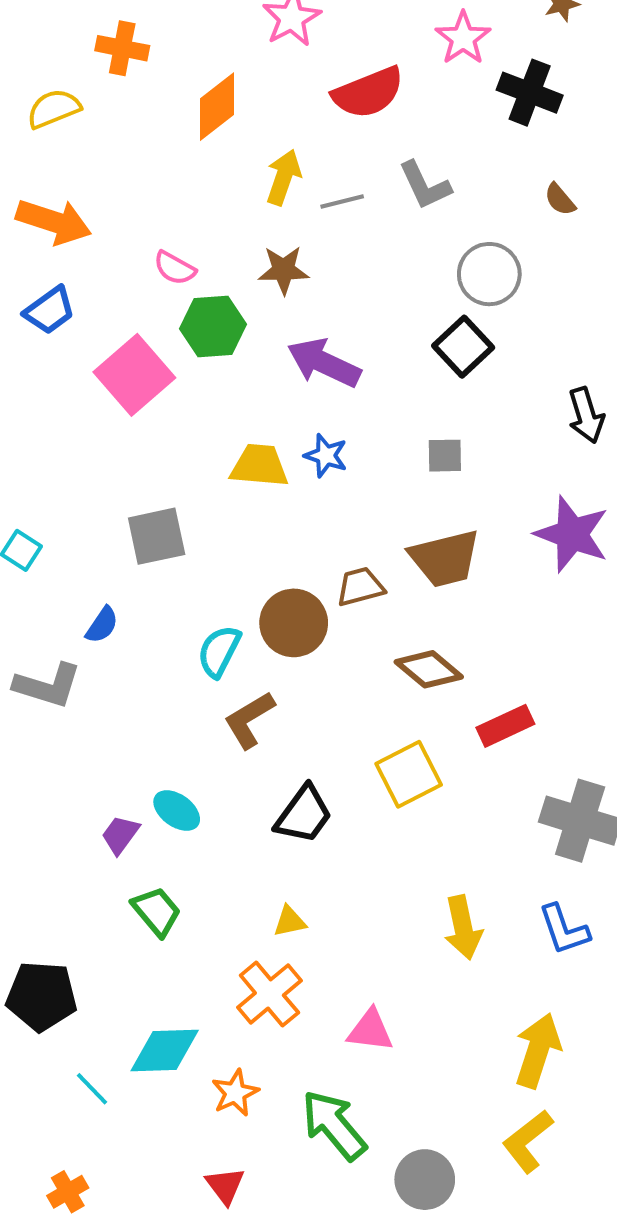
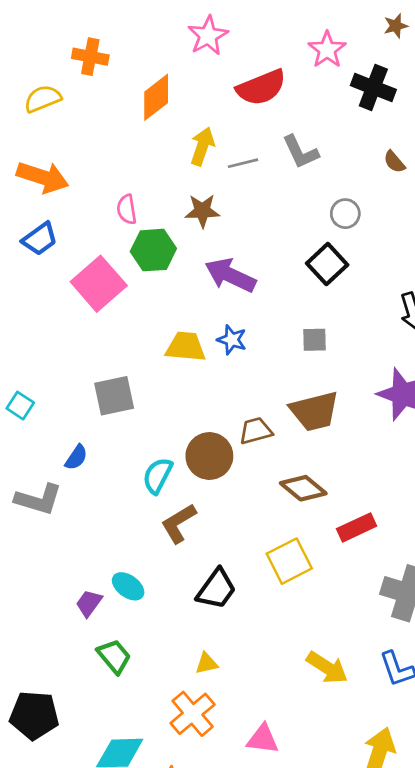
pink semicircle: (175, 268) -> (127, 209), turned 52
gray circle: (489, 274) -> (345, 214), size x0.7
yellow arrow: (463, 927) -> (327, 668), turned -45

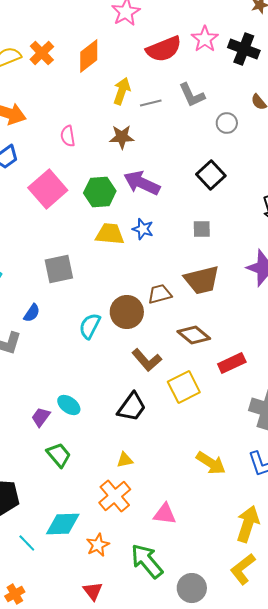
pink star: (327, 50) -> (205, 39), moved
orange cross: (90, 57) -> (42, 53), moved, turned 35
gray circle: (345, 214) -> (227, 123), moved
green hexagon: (153, 250) -> (100, 192), moved
brown L-shape: (179, 523) -> (147, 360), moved, turned -100

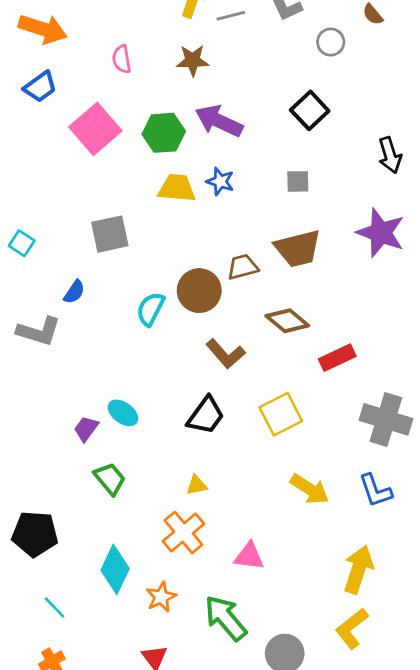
yellow square: (184, 387) -> (281, 414), moved
cyan diamond: (63, 524) -> (115, 569), turned -63
cyan line: (27, 543) -> (55, 607), moved

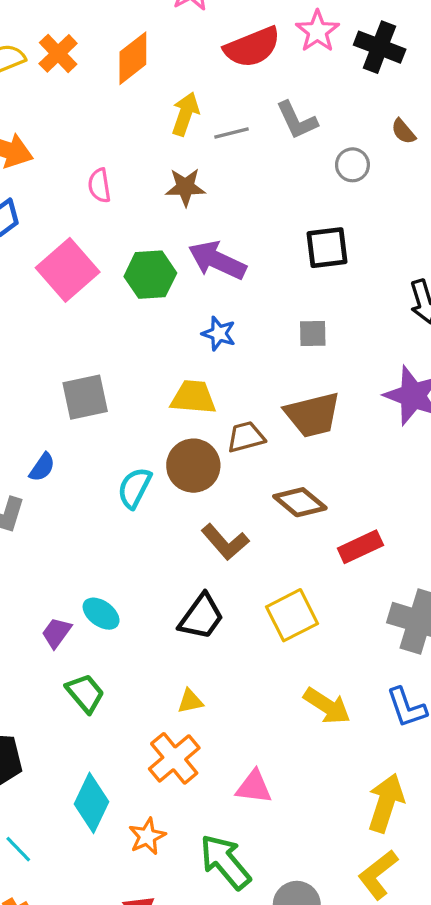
black square: (310, 110) -> (327, 248), turned 36
yellow trapezoid: (177, 188) -> (193, 397), moved

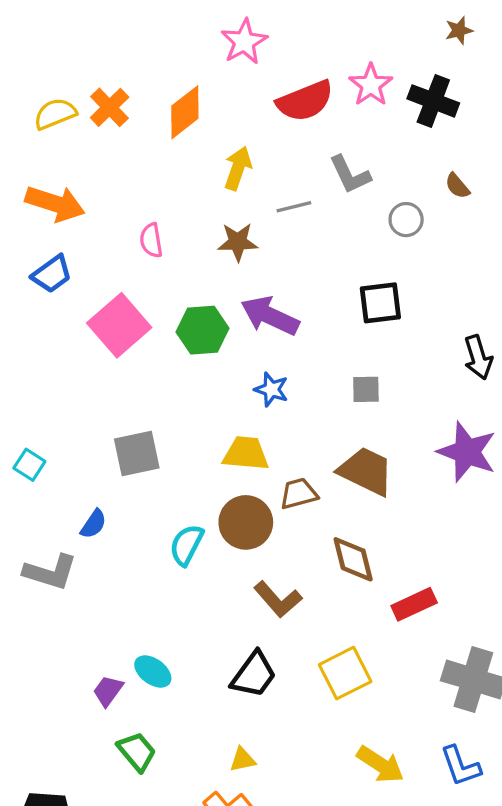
gray line: (232, 133) -> (294, 207), moved
brown trapezoid: (313, 415) -> (366, 471), turned -140
brown diamond: (300, 502) -> (353, 559), turned 36

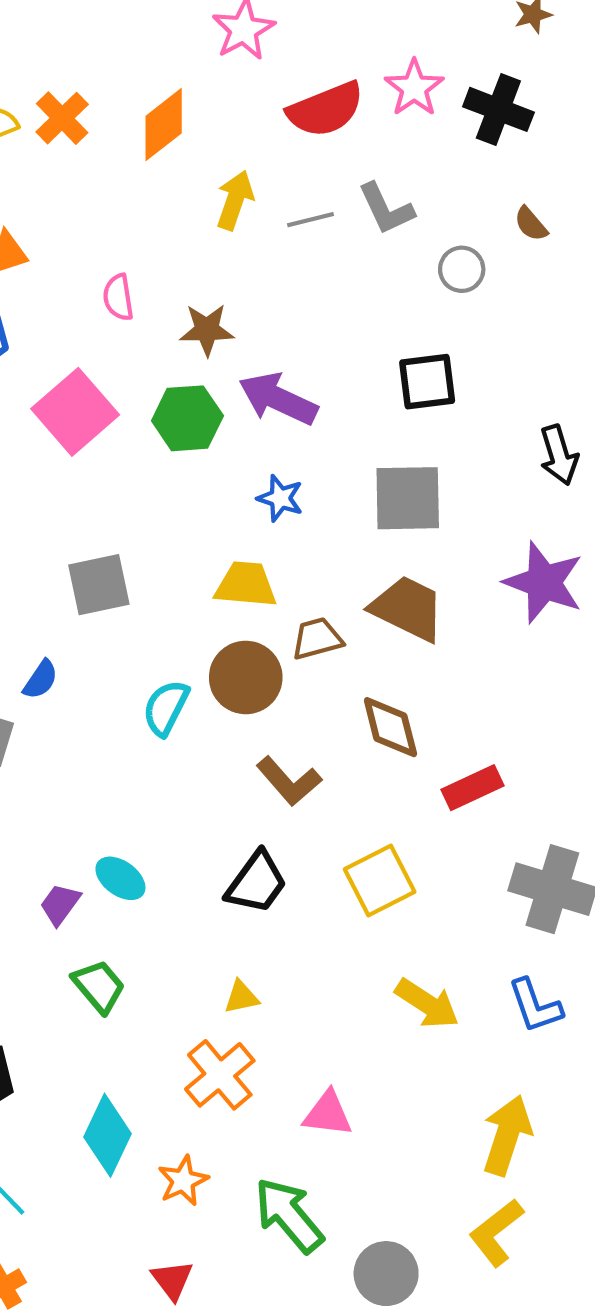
gray line: (294, 207) -> (311, 220), moved
brown star: (238, 242) -> (207, 330), moved
gray square: (366, 389) -> (408, 498), size x1.8

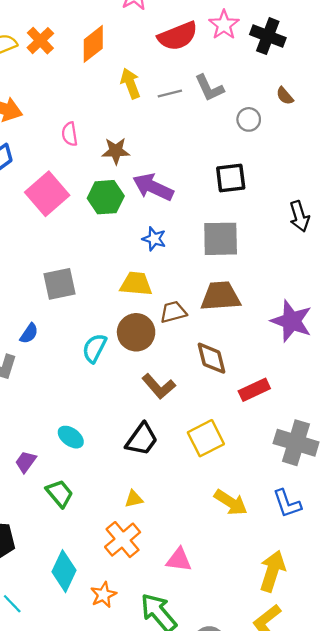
yellow arrow: (235, 200) -> (130, 83), turned -40
purple star: (544, 582) -> (292, 321), moved
brown trapezoid: (408, 608) -> (221, 296), turned -30
purple trapezoid: (60, 904) -> (26, 462), moved

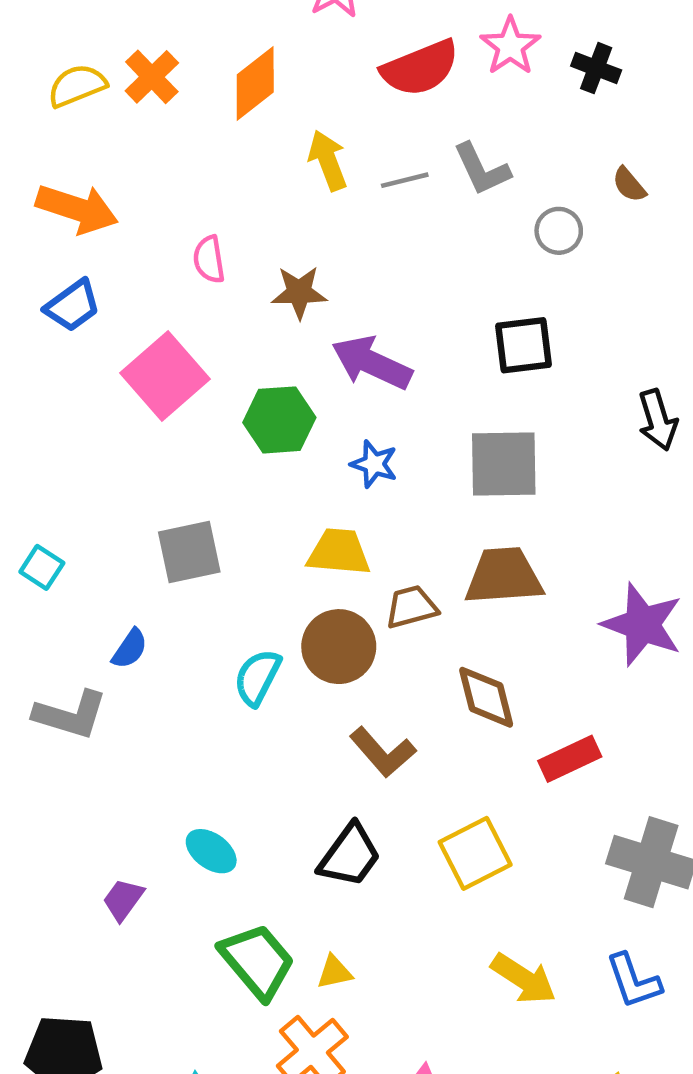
black cross: (268, 36) -> (596, 68), size x0.7
green hexagon: (106, 197) -> (279, 420), moved
green trapezoid: (59, 493) -> (257, 961), moved, size x1.4

